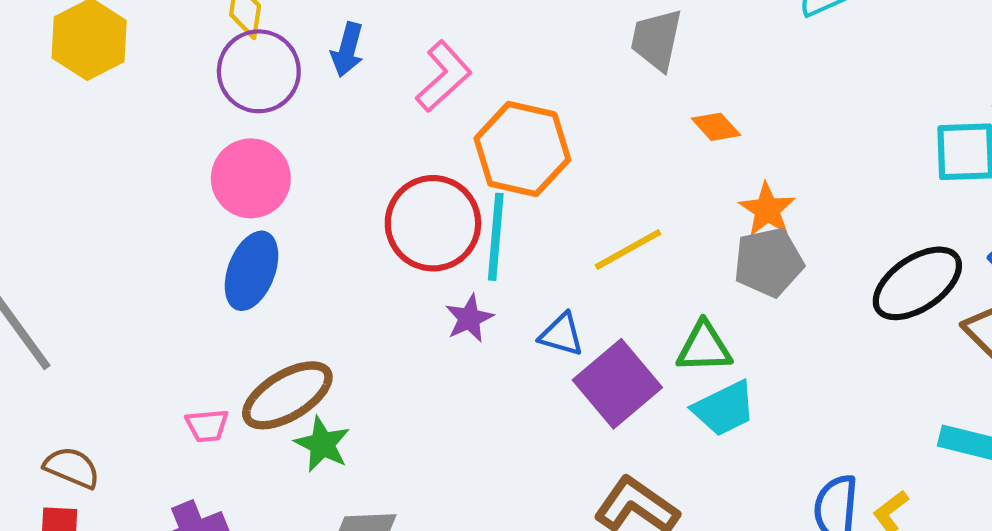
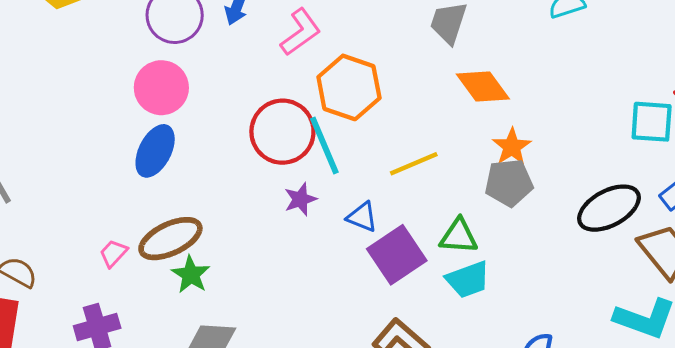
orange diamond: (716, 127) -> (483, 86), size x1.6
cyan line: (496, 237) -> (324, 146), turned -34
pink trapezoid: (207, 426) -> (113, 253), turned 132

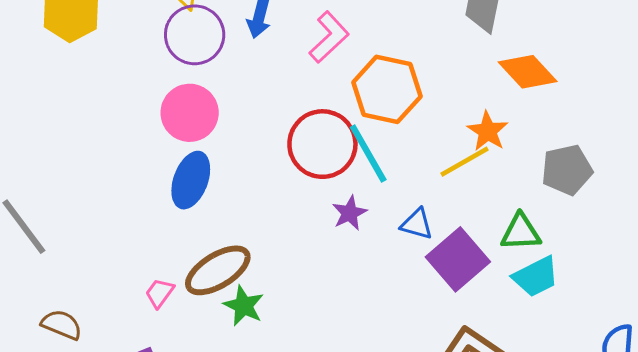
orange star: (512, 147) -> (488, 131), moved

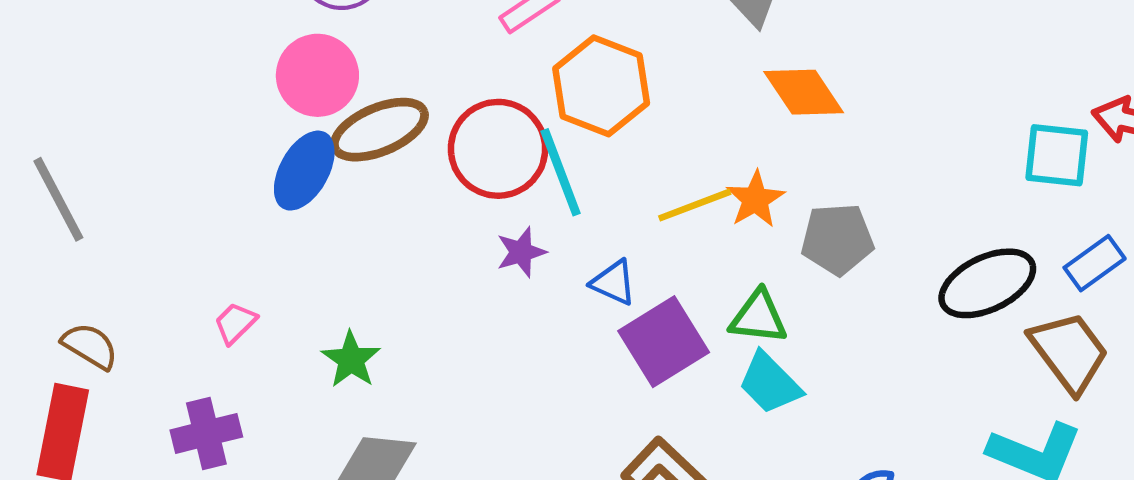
orange star: (488, 131) -> (755, 199), moved
brown ellipse: (218, 270) -> (379, 130), moved
cyan trapezoid: (536, 277) -> (770, 383), turned 63

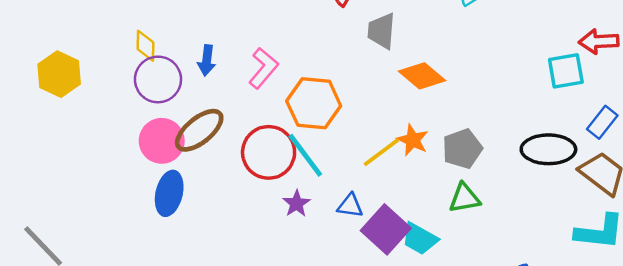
brown ellipse: (379, 130) -> (199, 130), moved
black ellipse: (987, 283) -> (548, 149), turned 42
green triangle: (758, 317) -> (465, 198), moved
cyan trapezoid: (770, 383) -> (420, 239), moved

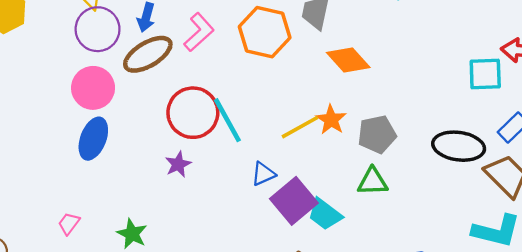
orange hexagon: (314, 103) -> (265, 32), moved
brown ellipse: (199, 130) -> (148, 54), moved
purple star: (297, 204) -> (178, 164), moved
blue triangle: (350, 206) -> (263, 174), turned -40

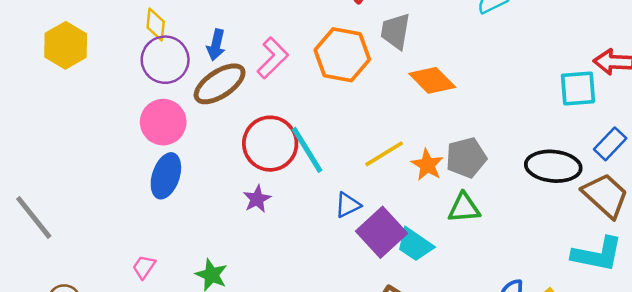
orange star: (331, 120) -> (427, 165), moved

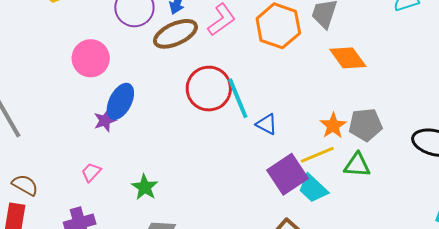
pink circle: (163, 122) -> (91, 58), moved
yellow line: (384, 154) -> (317, 155), moved
purple star: (257, 199) -> (105, 121), moved
blue triangle: (348, 205) -> (267, 124), moved, turned 45

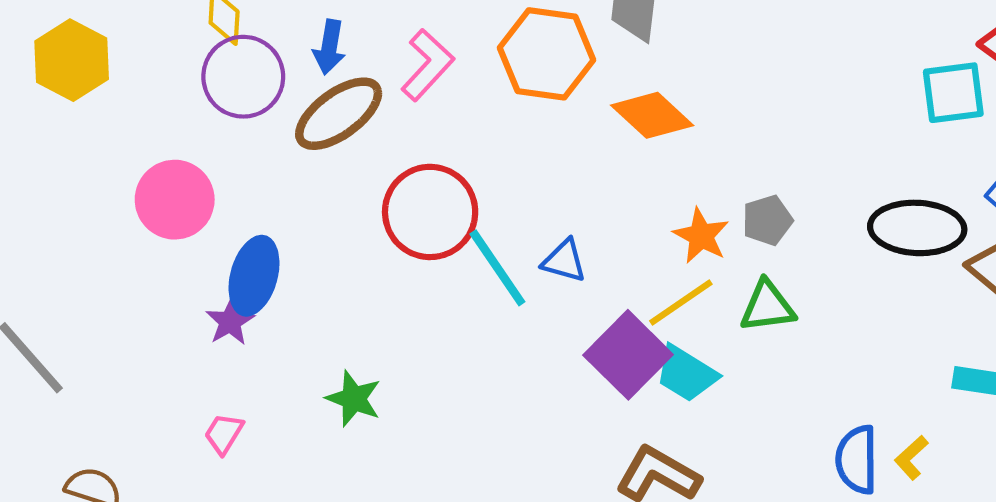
orange diamond: (348, 58) -> (652, 115), moved
cyan line: (238, 98) -> (497, 268), moved
gray pentagon: (365, 125) -> (767, 220), size x0.7
green star: (145, 187) -> (354, 399), moved

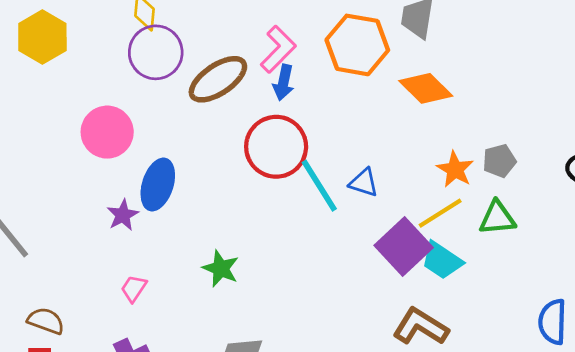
blue arrow: (329, 47) -> (283, 82), moved
purple star: (230, 322) -> (123, 215), moved

